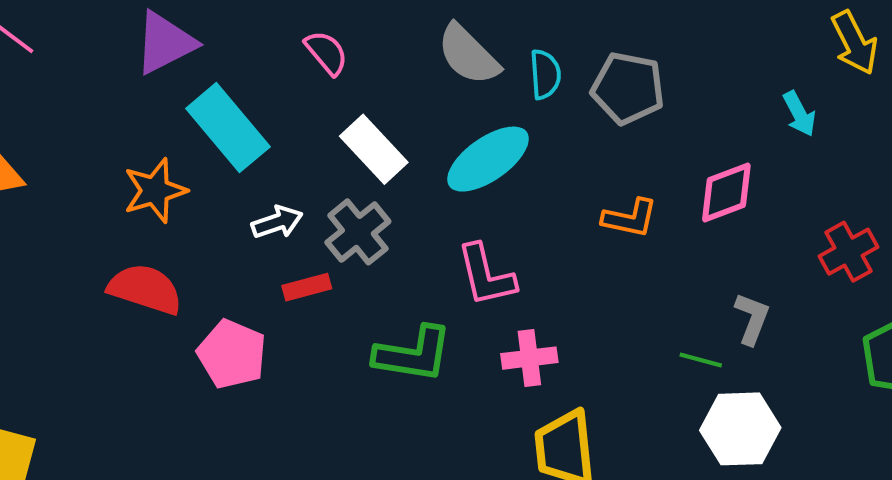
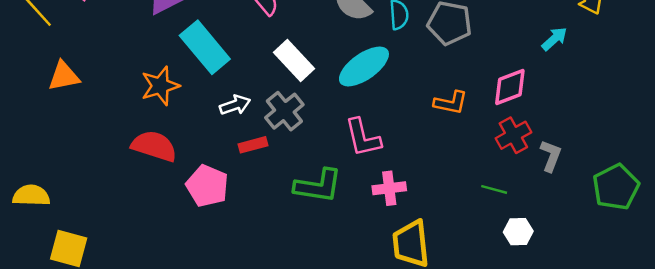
cyan arrow: (799, 114) -> (554, 39), turned -104
red cross: (849, 252) -> (513, 135), moved
gray L-shape: (752, 319) -> (551, 156), moved
white hexagon: (740, 429) -> (518, 232), size x0.6

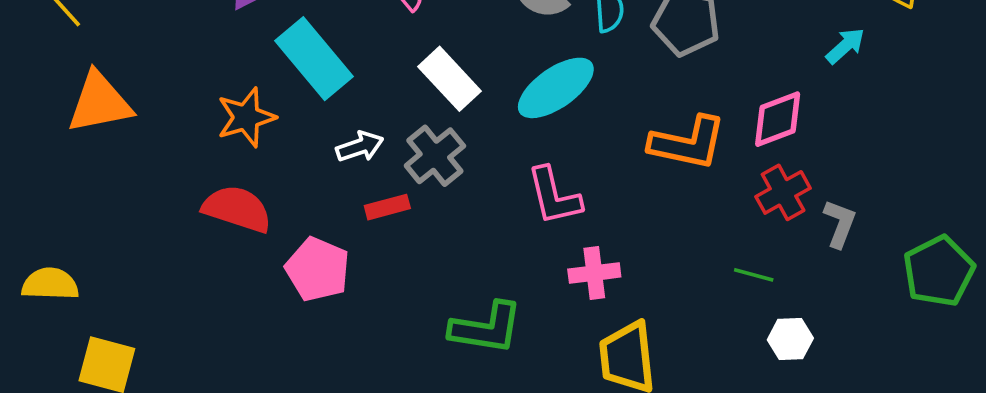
orange triangle: (64, 76) -> (100, 103), size x1.4
orange L-shape: (451, 103) -> (688, 143), size x1.5
green L-shape: (318, 186) -> (486, 328), moved

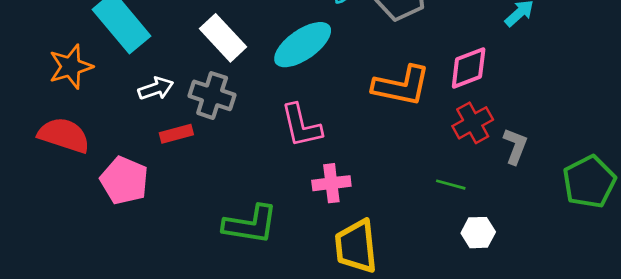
gray cross: (435, 156) -> (212, 95), turned -33

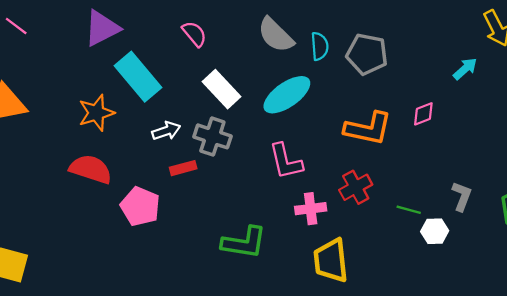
pink diamond: (469, 68) -> (423, 114), size x0.7
red cross: (473, 123) -> (356, 187), moved
gray L-shape: (515, 146) -> (462, 196), moved
white hexagon: (478, 233) -> (435, 231), moved

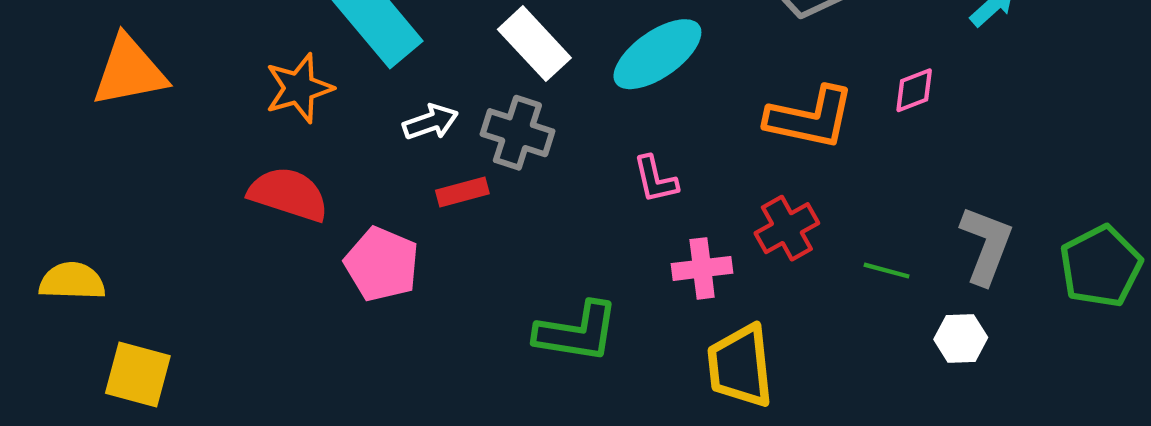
pink L-shape: (286, 161) -> (655, 179), size x0.7
gray L-shape: (462, 196) -> (986, 245), size x1.4
white hexagon: (435, 231) -> (961, 338), moved

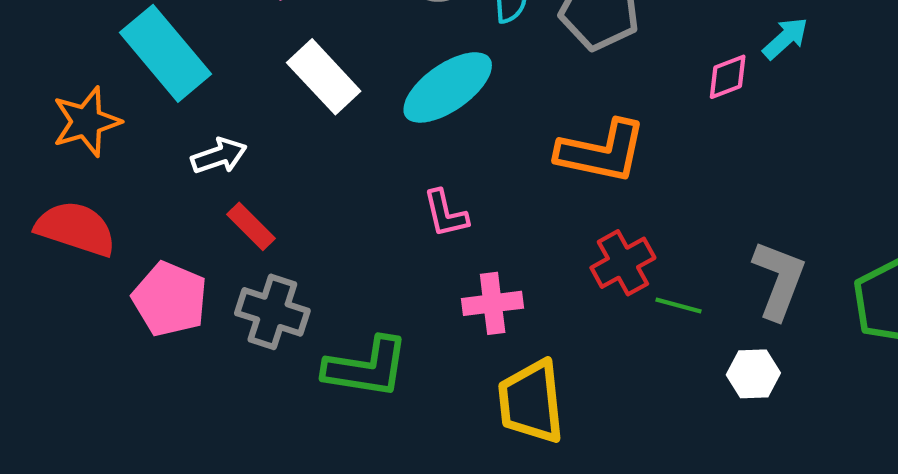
pink diamond: (914, 90) -> (728, 77), moved
gray cross: (517, 133) -> (272, 312), moved
red rectangle: (462, 192) -> (251, 226), turned 60
red cross: (787, 228) -> (623, 263), moved

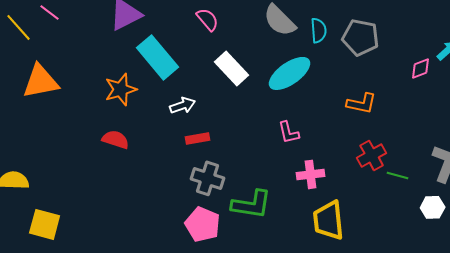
orange L-shape: (602, 152) -> (362, 103), size x0.7
red rectangle: (251, 226) -> (198, 138), turned -55
red semicircle: (76, 229) -> (116, 139), size x0.7
pink pentagon: (170, 299) -> (203, 224), moved

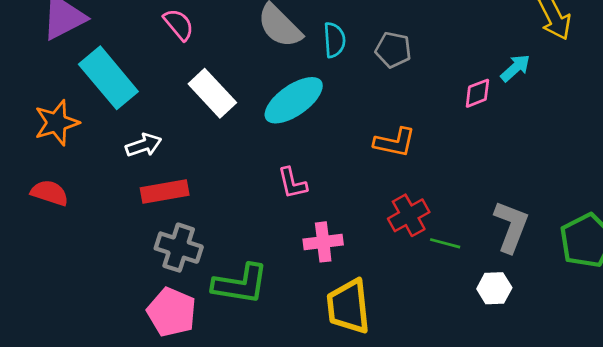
gray pentagon: (361, 37) -> (393, 50), size x0.7
red rectangle: (198, 138) -> (165, 191), size x1.4

